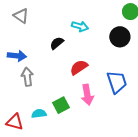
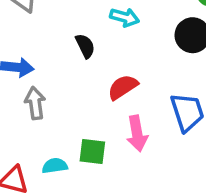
black semicircle: (57, 43) -> (85, 46), turned 104
green square: (61, 105) -> (92, 151), turned 35

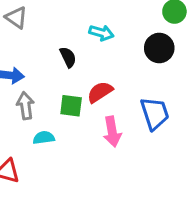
green square: (92, 151) -> (71, 106), moved
cyan semicircle: (55, 166) -> (44, 138), moved

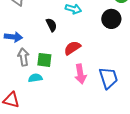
green square: (71, 106) -> (44, 60), moved
blue trapezoid: (155, 113) -> (108, 78), moved

